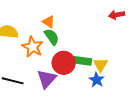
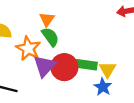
orange triangle: (49, 22) -> (47, 19), turned 32
purple triangle: (47, 79) -> (45, 66), moved

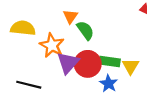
green semicircle: (50, 37) -> (85, 30), moved
blue star: (103, 87) -> (109, 84), moved

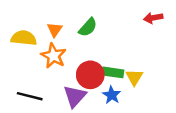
orange triangle: (70, 16) -> (55, 30), moved
green semicircle: (85, 30) -> (88, 27), moved, turned 78
purple triangle: (68, 63) -> (75, 96), moved

